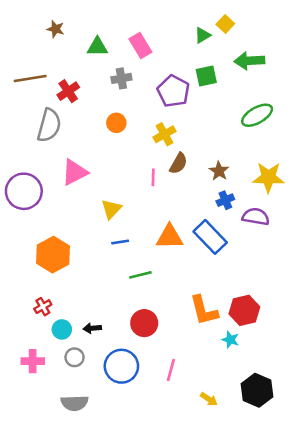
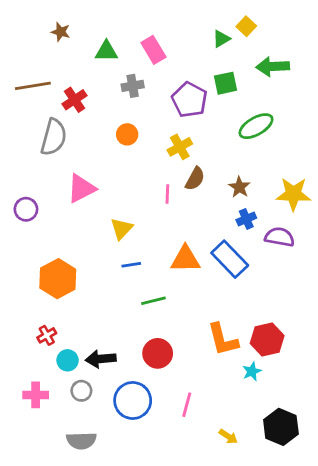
green ellipse: (257, 115) -> (256, 126), moved
purple circle: (24, 191) -> (26, 209), size x0.6
black arrow: (92, 328) -> (101, 359), size x1.5
cyan star: (230, 340) -> (252, 371), turned 30

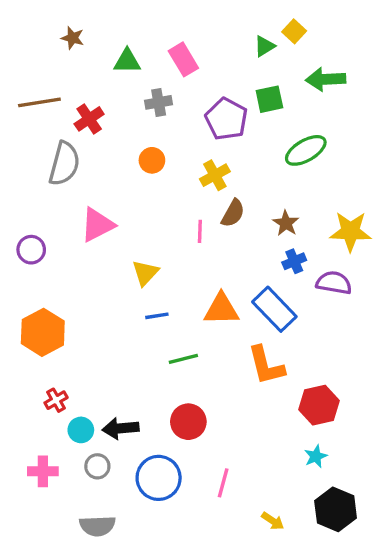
orange hexagon: (58, 279) -> (43, 332), moved
orange L-shape: (223, 340) -> (266, 365), moved
cyan star: (252, 371) -> (316, 456), moved

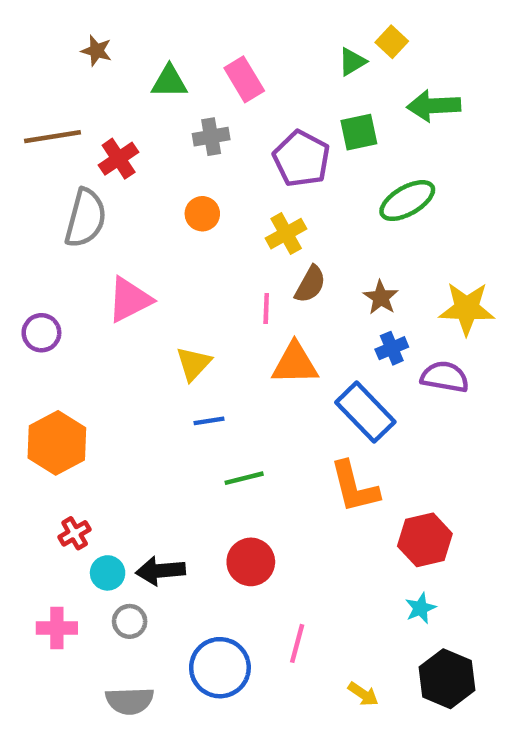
orange triangle: (221, 309) -> (295, 364), moved
blue circle: (159, 478) -> (220, 668), moved

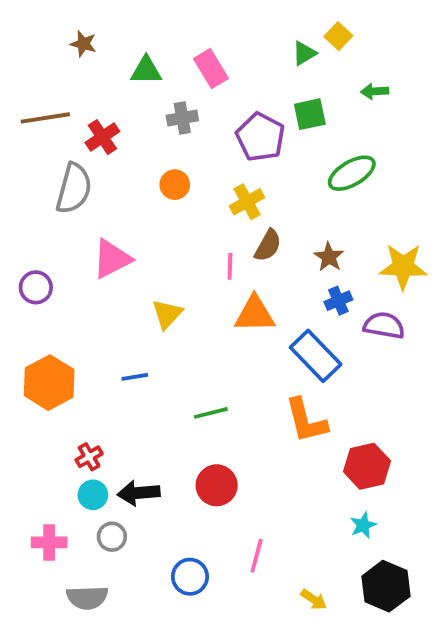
green arrow: (434, 106) -> (375, 91), size x0.6
blue line: (209, 421) -> (135, 377), moved
red cross: (75, 533) -> (89, 457), moved
blue circle: (220, 668) -> (190, 577), size x0.7
gray semicircle: (130, 701) -> (87, 598), moved

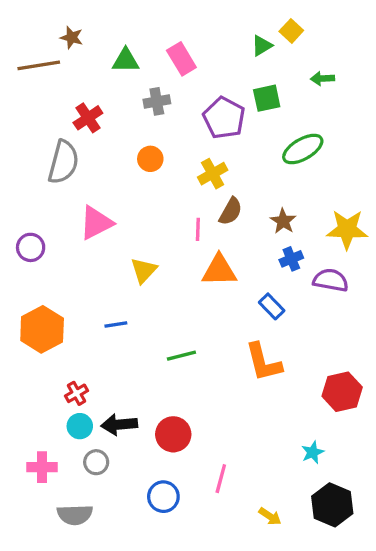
brown line: (45, 118) -> (39, 65), moved
blue rectangle: (316, 356) -> (272, 306), size x0.6
red hexagon: (367, 466) -> (342, 392), moved
red circle: (217, 485) -> (173, 434), moved

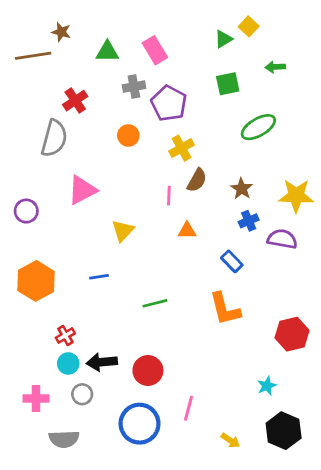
purple pentagon: (224, 118) -> (169, 103), moved
orange triangle: (219, 270) -> (187, 231), size x0.6
blue circle: (163, 497) -> (140, 424), size x1.5

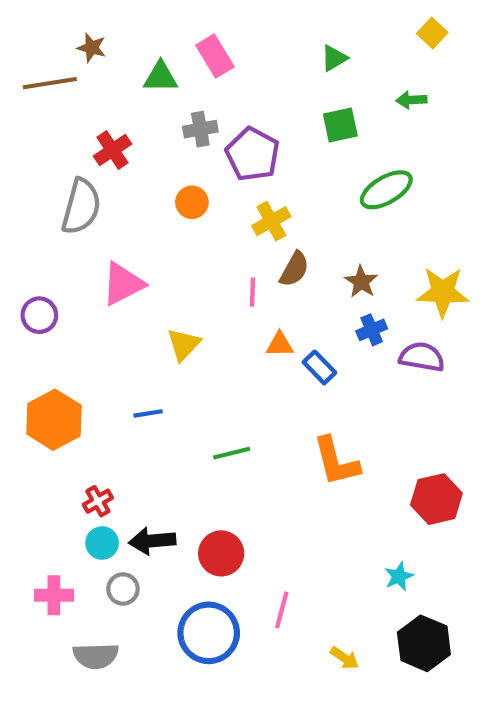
yellow square: (249, 26) -> (432, 33), moved
pink rectangle: (155, 50) -> (215, 56), moved
blue rectangle: (232, 261) -> (319, 367), moved

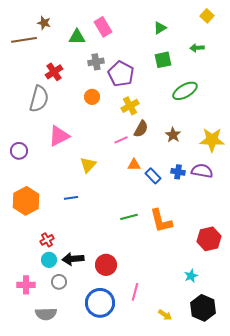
pink line: (253, 292) -> (121, 140), turned 64
blue cross: (372, 330) -> (178, 172), moved, turned 32
green line: (232, 453) -> (129, 217), moved

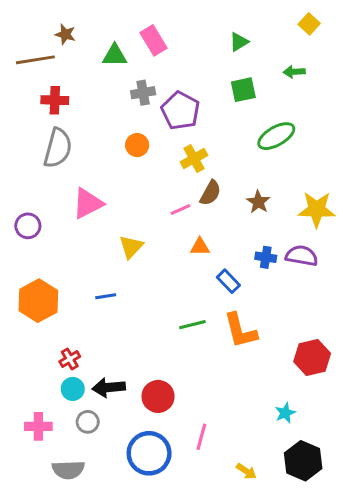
red cross: (54, 72) -> (55, 100), moved, turned 36
blue rectangle: (153, 176) -> (228, 281), moved

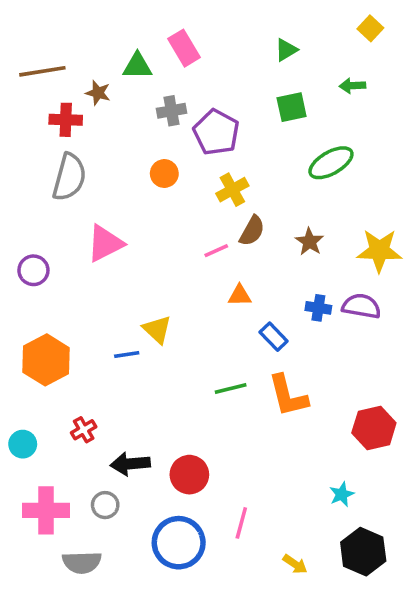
brown star: (65, 34) -> (98, 93), moved
yellow triangle: (131, 247) -> (157, 329), moved, turned -30
cyan circle: (73, 389) -> (23, 444), moved
pink cross: (38, 426) -> (46, 510), size x1.4

